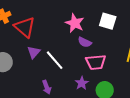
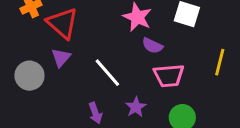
purple triangle: (34, 52) -> (61, 58), moved
purple star: (82, 83) -> (136, 107), moved

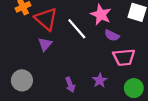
white line: (107, 73) -> (77, 29), moved
gray circle: (29, 76) -> (22, 80), moved

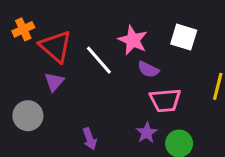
gray circle: (22, 80) -> (28, 116), moved
purple star: (100, 80) -> (147, 133), moved

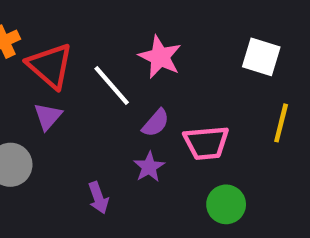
white square: (184, 37) -> (261, 57), moved
purple semicircle: (148, 69) -> (156, 123), moved, turned -75
purple star: (147, 133) -> (149, 167), moved

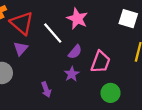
pink trapezoid: (206, 143) -> (101, 62), turned -65

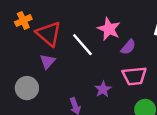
purple semicircle: (75, 52) -> (128, 47), moved
pink trapezoid: (101, 62) -> (134, 76), turned 65

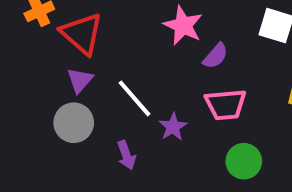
white line: (82, 45) -> (134, 98), moved
gray circle: (27, 88) -> (74, 123), moved

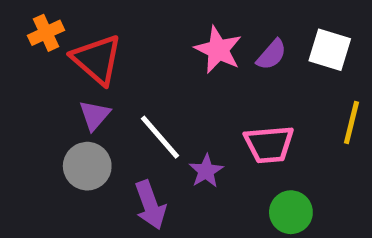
purple semicircle: (215, 56) -> (272, 55), moved
purple arrow: (126, 155) -> (150, 205), size x1.4

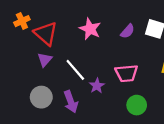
pink star: (218, 50) -> (90, 29), moved
gray circle: (87, 166) -> (41, 97), moved

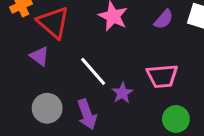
purple triangle: (45, 60) -> (39, 56), moved, turned -35

